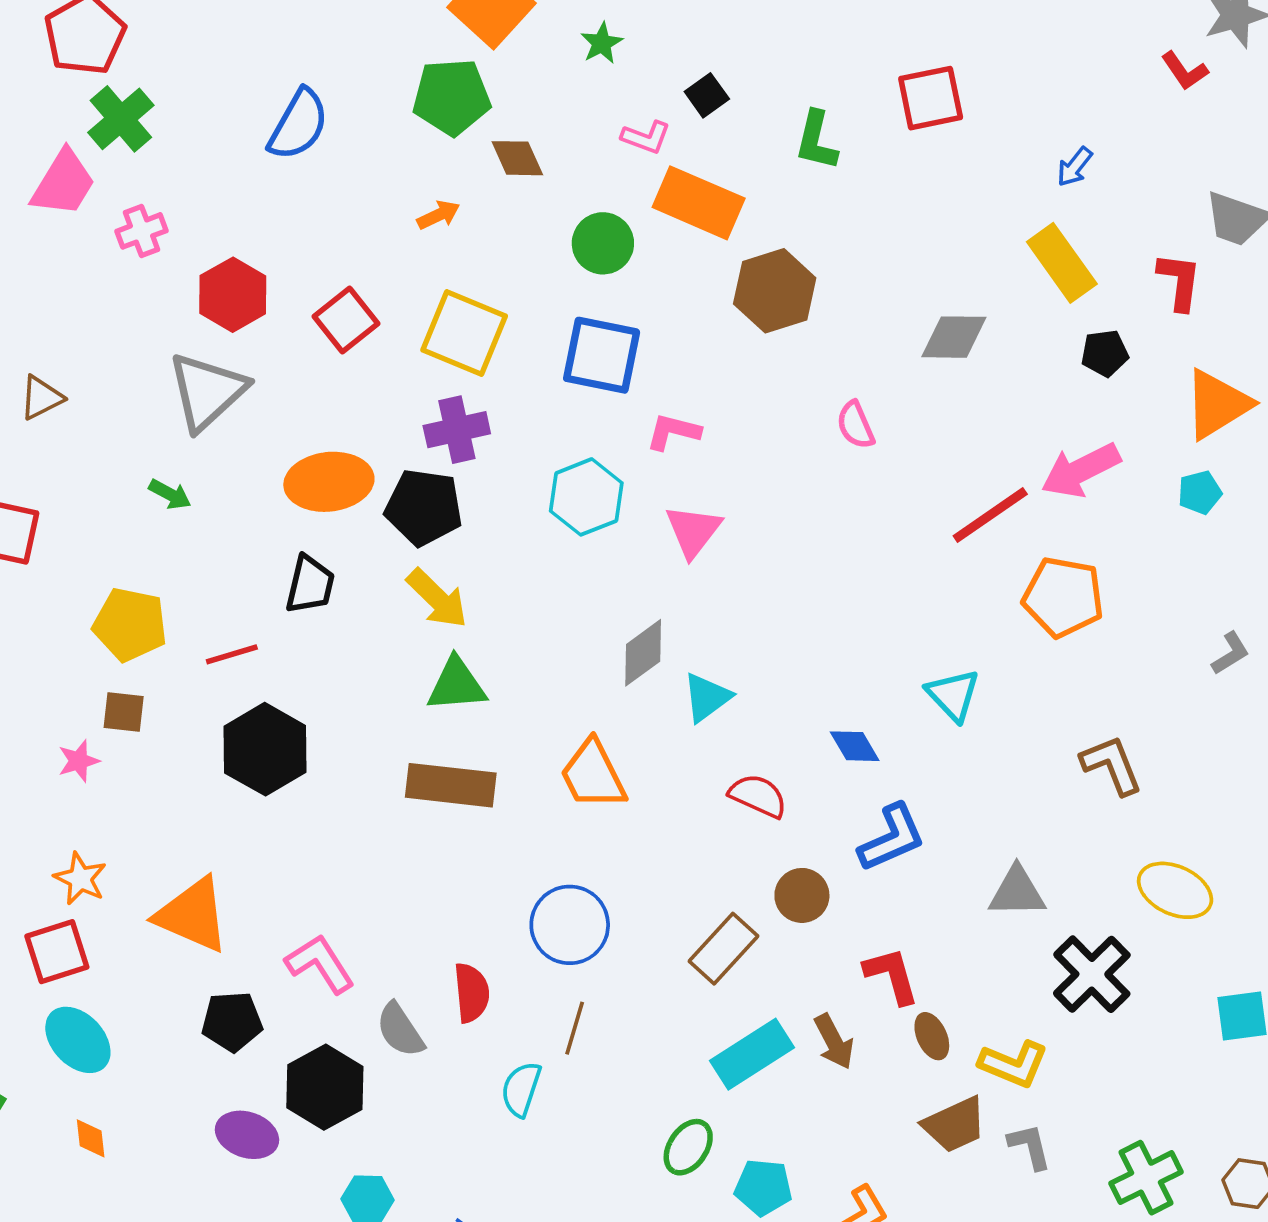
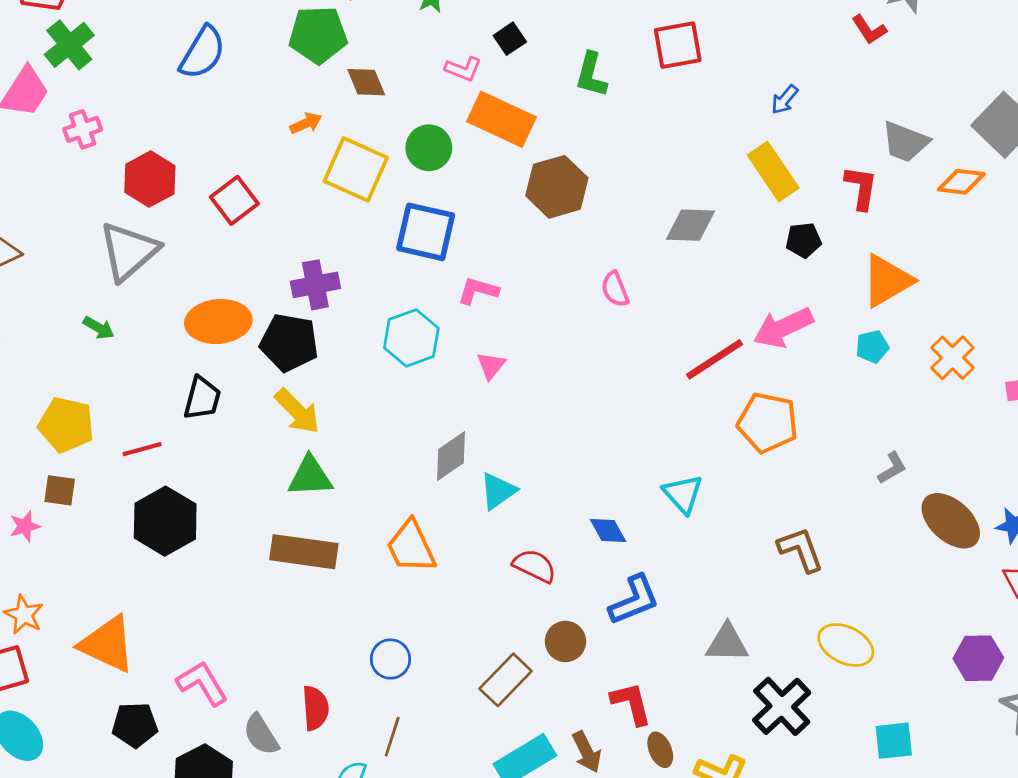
yellow square: (464, 333) -> (356, 169), moved
pink triangle: (693, 531) -> (491, 366), size x0.7
blue circle: (570, 925) -> (390, 659), size x0.7

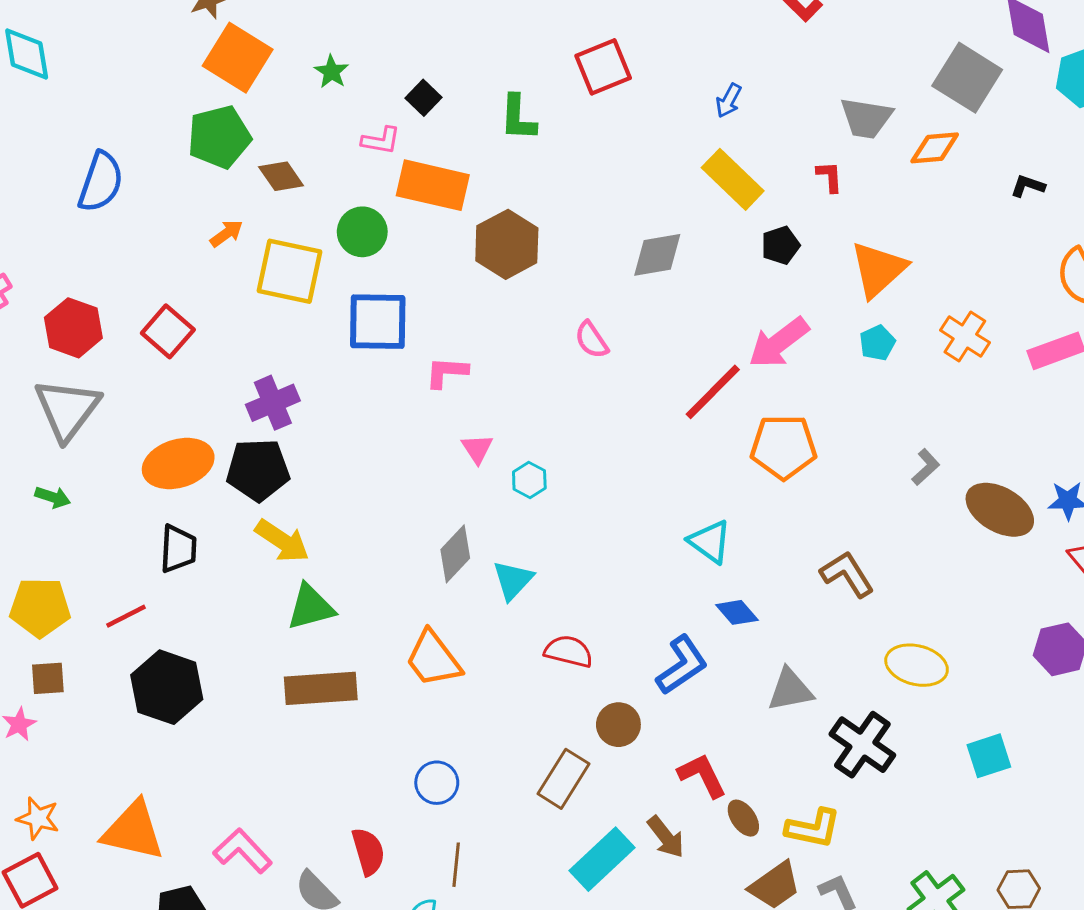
red L-shape: (861, 188) -> (830, 177), size x0.7
cyan hexagon: (411, 338) -> (529, 480), moved, size x0.6
blue diamond: (608, 530) -> (737, 612), moved

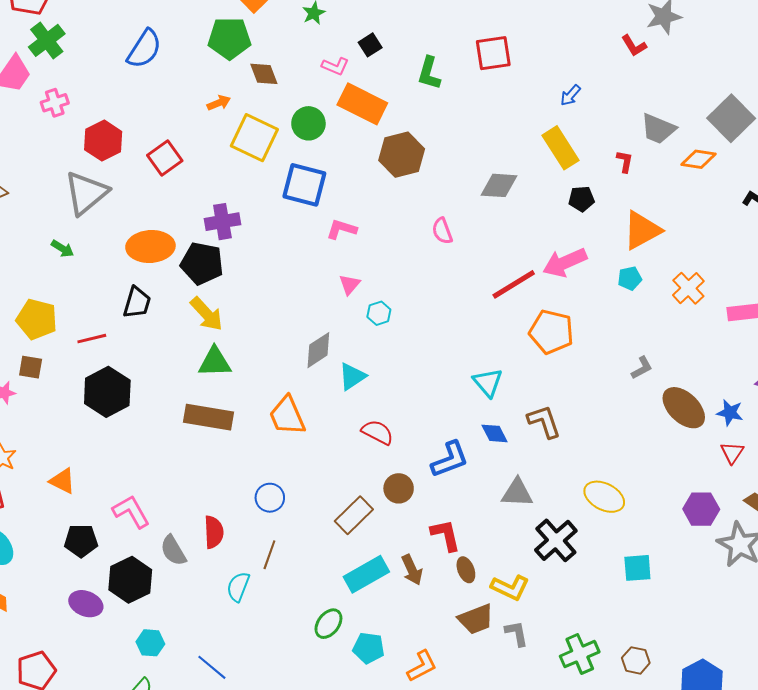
brown L-shape: (847, 574) -> (544, 421), moved
orange triangle: (133, 831) -> (62, 481), size x0.6

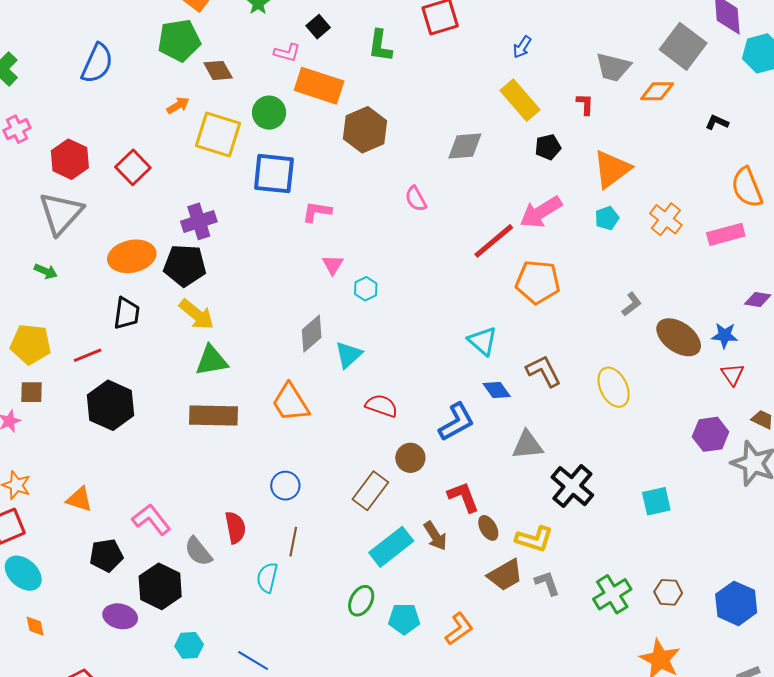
yellow ellipse: (604, 497) -> (614, 387), moved, turned 45

